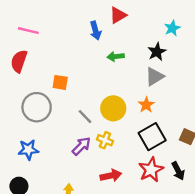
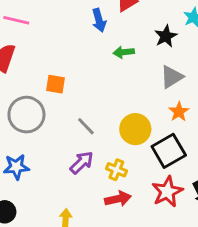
black star: (157, 52) -> (166, 36), moved
orange star: (146, 105) -> (179, 112), moved
yellow circle: (113, 108) -> (135, 129), moved
yellow cross: (105, 140) -> (116, 170), moved

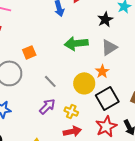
green arrow: (124, 52) -> (76, 43), moved, size x1.6
orange square: (55, 84) -> (29, 52), turned -32
orange star: (179, 112) -> (102, 71), moved

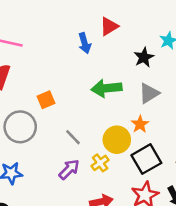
yellow cross: (71, 111) -> (100, 163), moved, turned 32

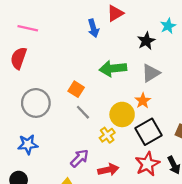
orange square: (46, 100) -> (76, 89), moved, turned -35
purple arrow: (69, 169) -> (80, 158), moved

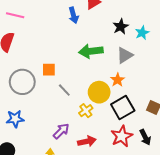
cyan star: (168, 26) -> (142, 33), moved
orange square: (76, 89) -> (49, 70), moved, turned -32

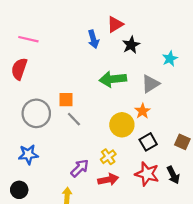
black star: (121, 27) -> (131, 45), moved
gray line: (64, 90) -> (74, 119), moved
black square: (123, 108) -> (148, 142), size x0.7
yellow cross: (86, 111) -> (108, 157), moved
red star: (122, 136) -> (147, 174), turned -30

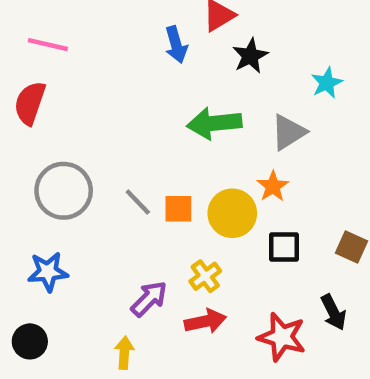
orange square: (66, 100) -> (178, 209), moved
black square: (148, 142) -> (284, 247), turned 30
red star: (147, 174) -> (282, 337), moved

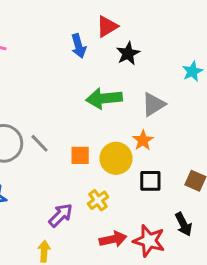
cyan star: (327, 83) -> (192, 71), moved
gray line: (138, 202) -> (40, 143), moved
red arrow: (205, 321) -> (113, 239), moved

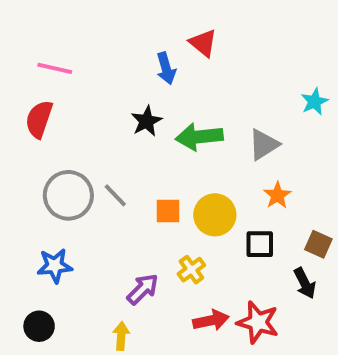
red triangle: (107, 26) -> (203, 43), turned -50
black star: (128, 53) -> (146, 121), moved
orange star: (143, 140) -> (277, 195), moved
black arrow: (183, 224) -> (305, 283), moved

